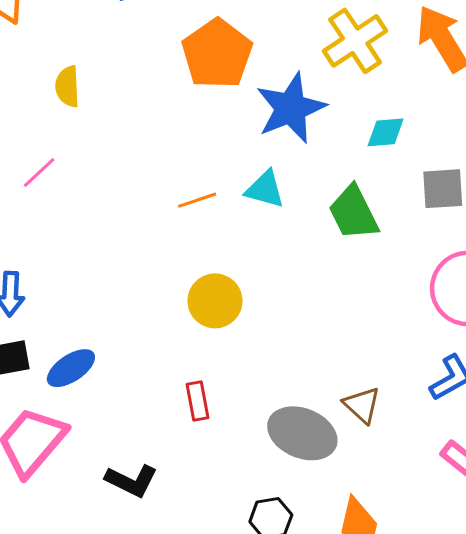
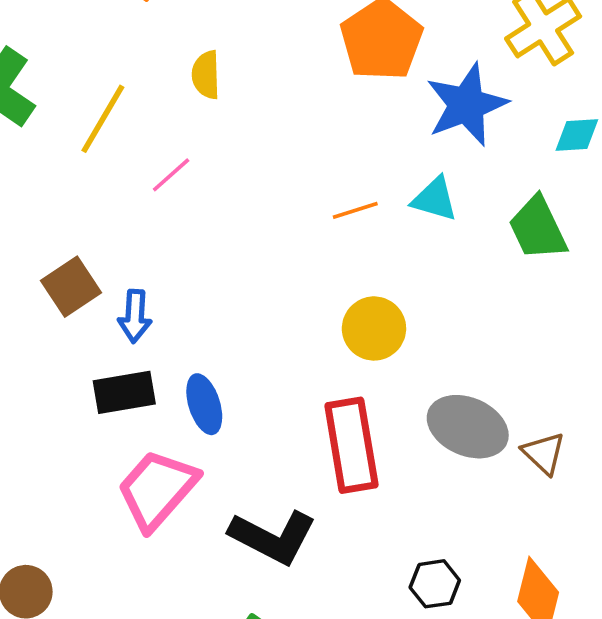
blue ellipse: (71, 368) -> (204, 404), turned -75
red rectangle: (197, 401) -> (351, 445), size x2.0
gray ellipse: (302, 433) -> (468, 427), moved
black L-shape: (132, 481) -> (273, 537), size x1.4

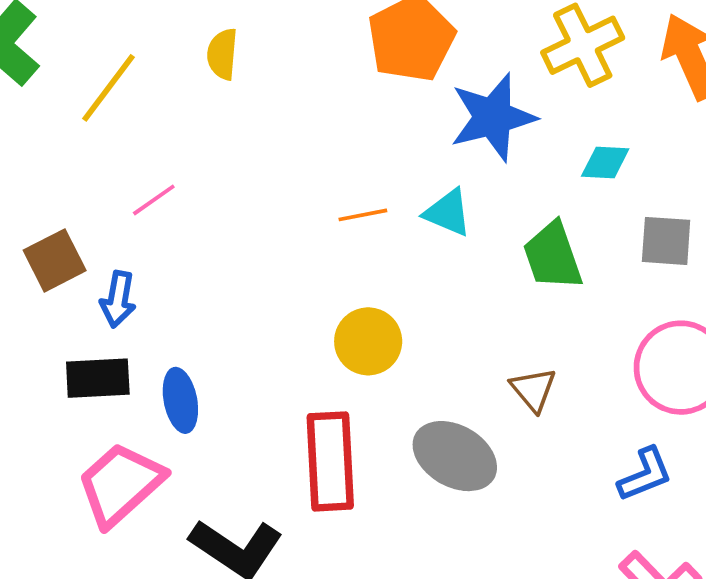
pink line: (171, 175) -> (154, 200), moved
brown triangle: (544, 453) -> (533, 390), moved

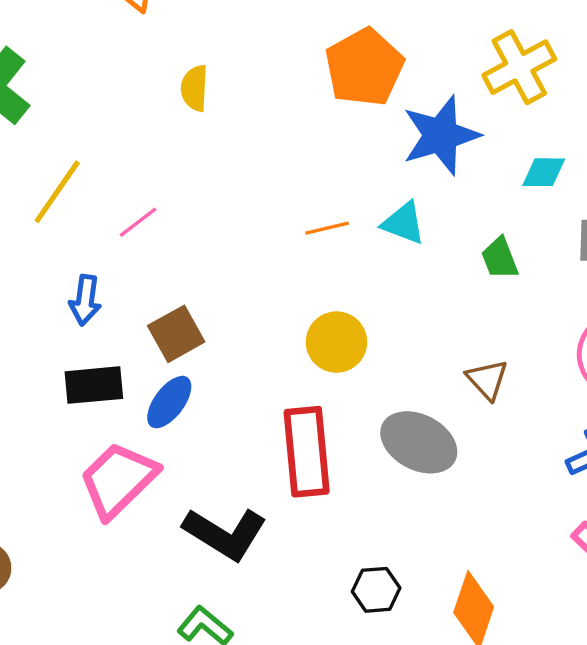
yellow line: (109, 88) -> (57, 192), moved
green trapezoid: (553, 256) -> (500, 258), size x0.7
brown square: (55, 260) -> (176, 334), moved
blue arrow: (118, 299) -> (85, 300), moved
blue ellipse: (180, 400) -> (169, 402), turned 50

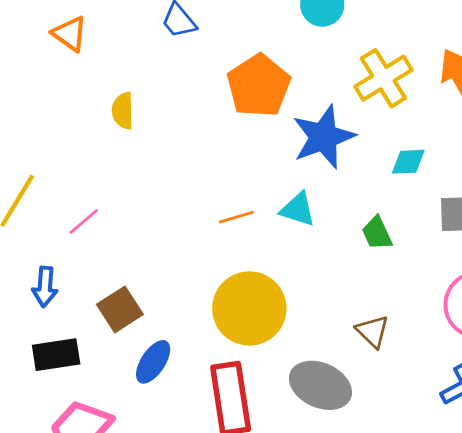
yellow circle: (336, 342) -> (249, 308), size x1.5
blue ellipse: (169, 402) -> (153, 362), moved

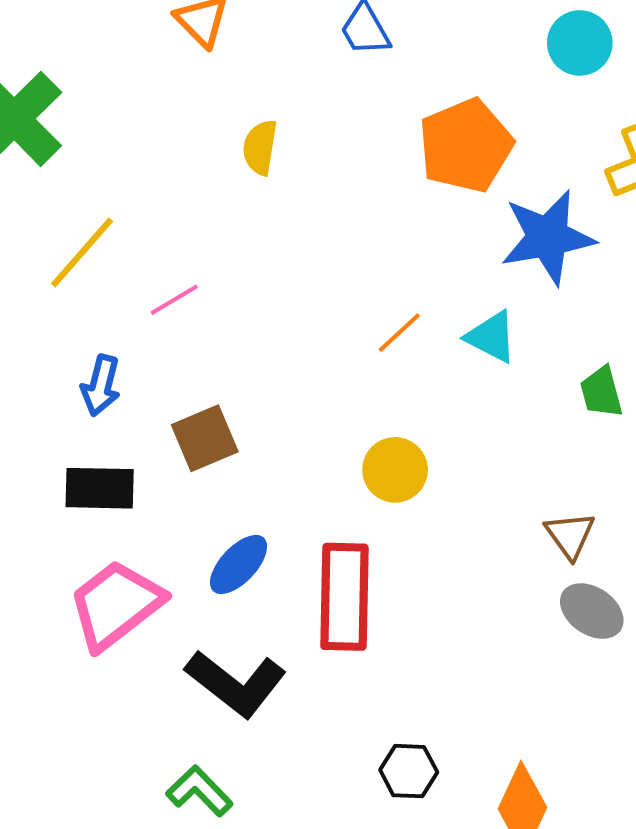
orange line: (236, 217) -> (399, 333), turned -36
yellow circle: (249, 308) -> (395, 470), size x0.6
blue ellipse: (153, 362) -> (239, 565), moved
gray ellipse: (320, 385) -> (592, 611), moved, size x0.7

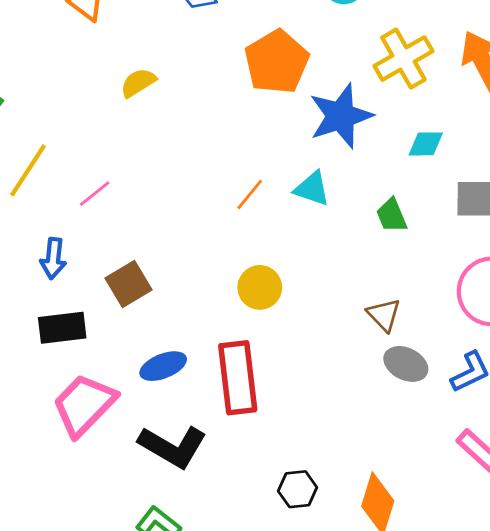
yellow semicircle: (260, 147) -> (138, 83), turned 57
blue ellipse: (239, 565) -> (163, 366), turned 33

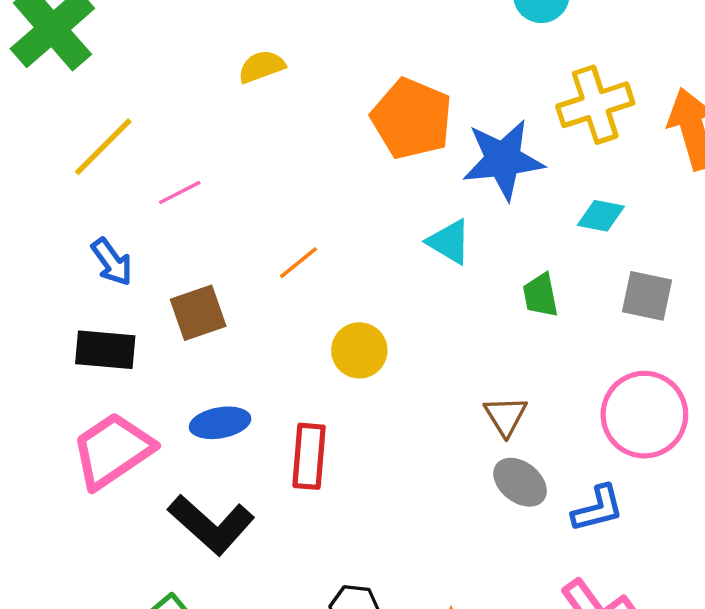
orange pentagon: (277, 62) -> (412, 119), moved, turned -30
orange line: (250, 194) -> (298, 263), moved
blue arrow: (53, 258) -> (112, 262), turned -54
red rectangle: (238, 378) -> (309, 456), size x0.7

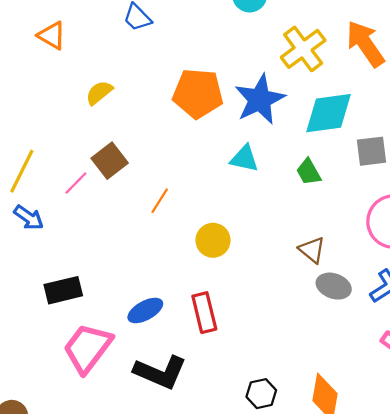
cyan diamond: (601, 216) -> (328, 113), size x1.8
blue arrow: (112, 262) -> (29, 218), moved
brown square: (198, 313) -> (110, 161), moved

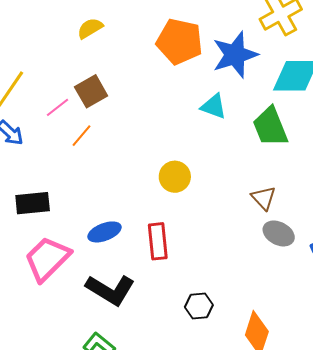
green trapezoid: (309, 172) -> (270, 127), size x1.6
orange line: (160, 201) -> (81, 136), moved
black hexagon: (261, 394) -> (199, 306), moved

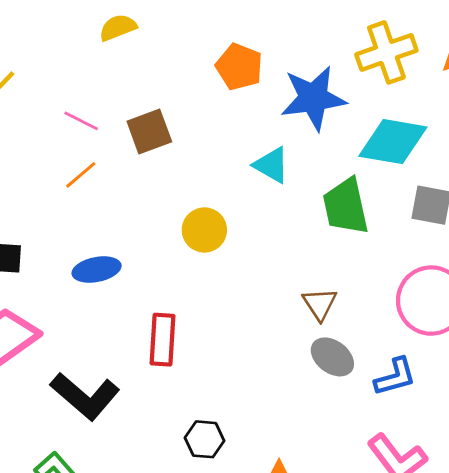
orange pentagon: (180, 41) -> (239, 67), size x0.7
brown square: (91, 91) -> (149, 131), moved
pink line: (58, 107) -> (81, 121), moved, turned 55
yellow circle: (175, 177) -> (204, 230), moved
blue ellipse: (105, 232) -> (97, 270), moved

